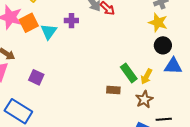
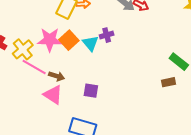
purple cross: (71, 21) -> (107, 35), moved

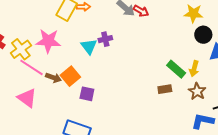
orange square: (69, 40) -> (70, 76), moved
pink triangle: (53, 95) -> (27, 98), moved

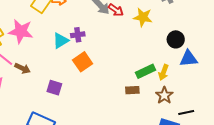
yellow star: (193, 13) -> (143, 17), moved
cyan triangle: (89, 46) -> (61, 41), turned 30
green rectangle: (176, 69) -> (145, 71), turned -72
orange square: (70, 76) -> (83, 62), moved

